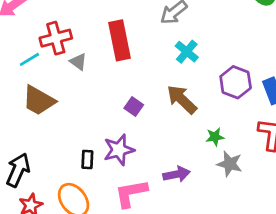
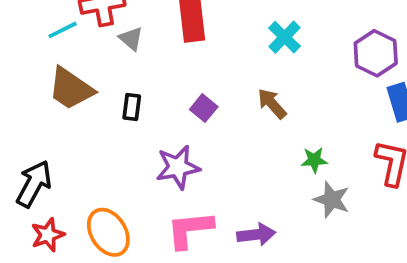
purple hexagon: (236, 82) -> (376, 53), moved
brown arrow: (182, 99) -> (272, 104), size x0.7
black rectangle: (87, 160) -> (132, 107), moved
purple arrow: (177, 174) -> (256, 235), moved

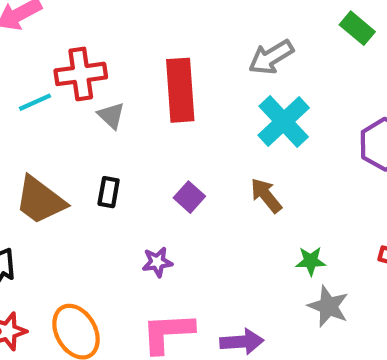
cyan cross: (284, 37) -> (284, 122), size x1.4
brown trapezoid: (71, 89) -> (40, 200), moved
purple star: (178, 167) -> (157, 262), size x0.6

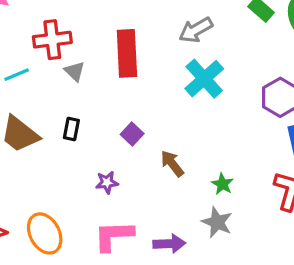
cyan line: (35, 102) -> (17, 75), moved
brown arrow: (266, 195) -> (172, 164), moved
green star: (311, 261) -> (222, 184), turned 30
gray star: (328, 306) -> (217, 222), moved

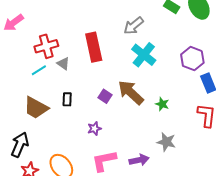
cyan line: (17, 75) -> (39, 70), moved
brown arrow: (172, 164) -> (131, 92), moved, size x1.6
green star: (222, 184) -> (162, 104), moved

